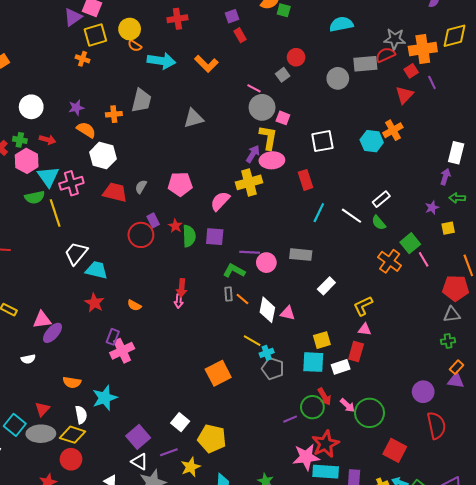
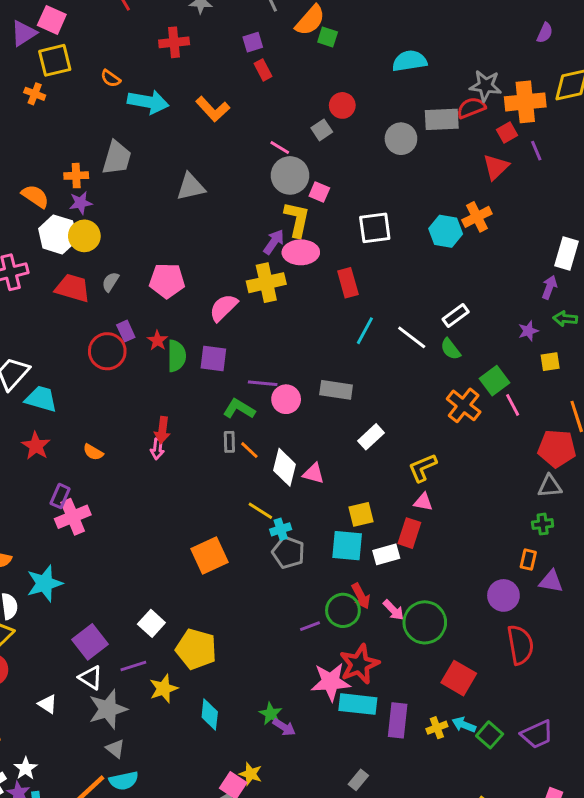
yellow circle: (130, 29) -> (84, 236), moved
purple star: (76, 108) -> (81, 203), moved
orange rectangle: (457, 367) -> (528, 560), moved, turned -32

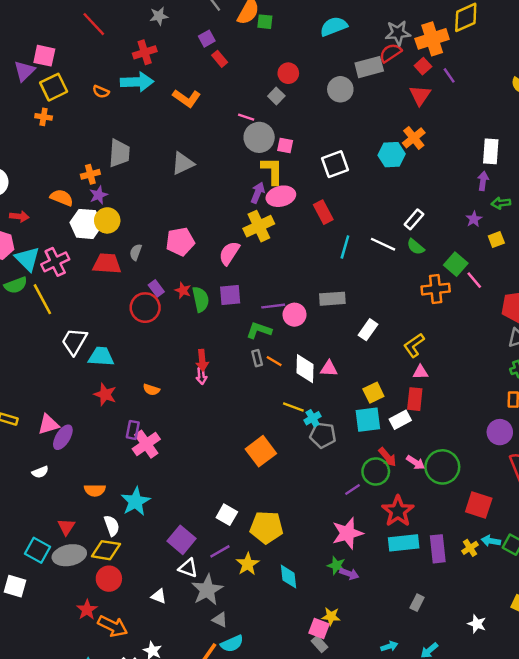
cyan arrow: (148, 102) -> (137, 82), moved
orange cross: (464, 405) -> (436, 289), turned -32
pink star: (331, 682) -> (347, 533), moved

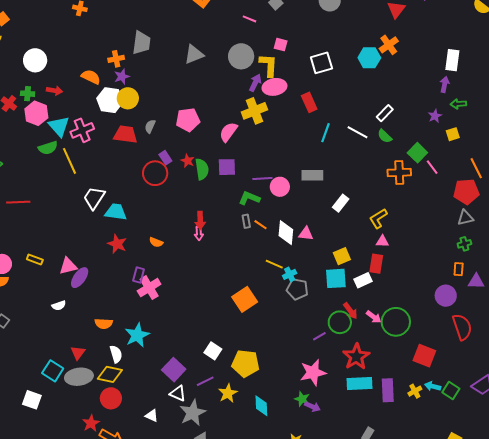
gray circle: (259, 137) -> (241, 56), moved

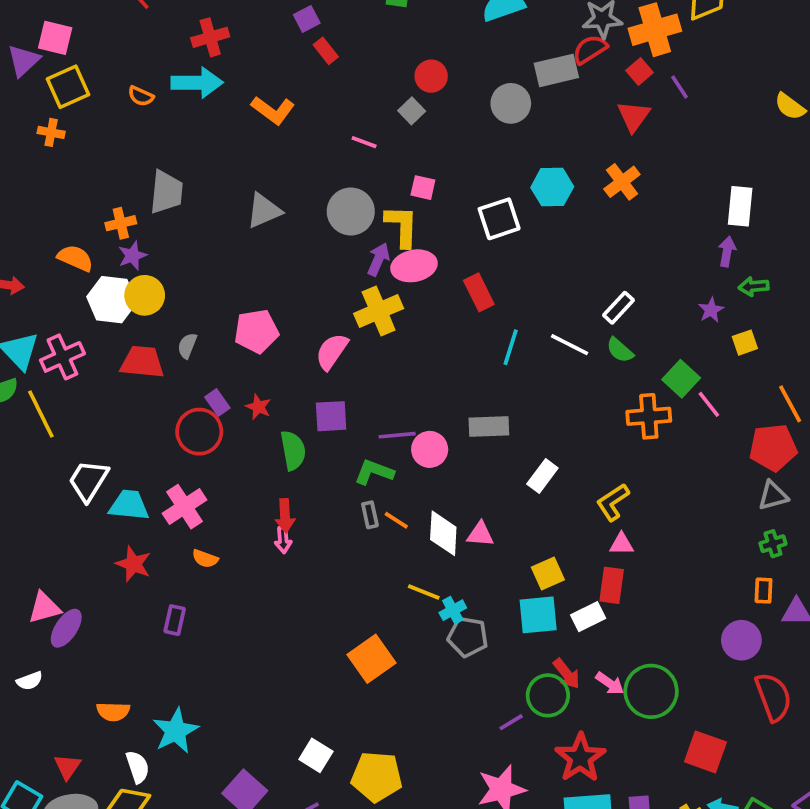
cyan hexagon: (369, 58) -> (552, 187), moved
green semicircle: (202, 169) -> (293, 450), moved
pink cross: (149, 288) -> (185, 507), moved

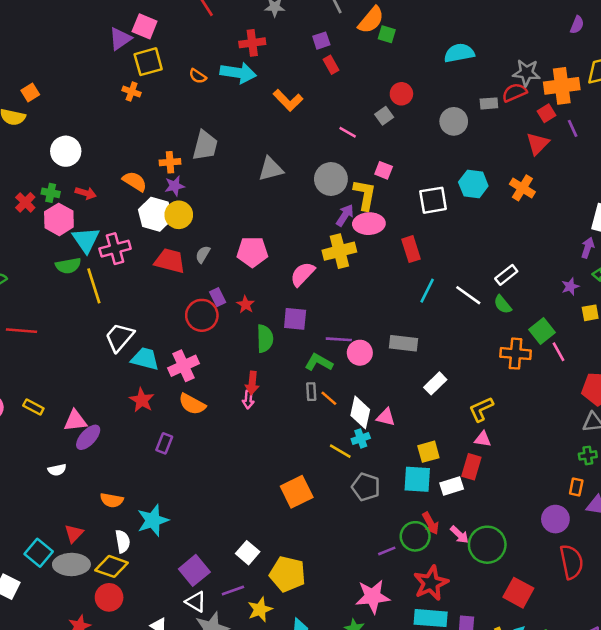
gray rectangle: (556, 70) -> (489, 103), size x0.6
orange cross: (622, 182) -> (522, 188), turned -30
orange semicircle: (205, 559) -> (192, 404), size x1.5
cyan cross: (453, 610) -> (361, 438), moved

